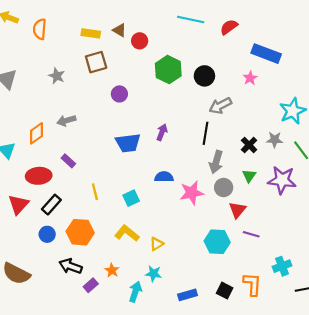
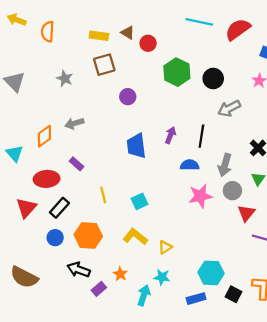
red semicircle: (229, 27) -> (238, 29), size x1.4
black line: (206, 133) -> (201, 136), moved
blue trapezoid: (128, 143) -> (136, 146), turned 90
blue semicircle: (164, 177) -> (190, 165), moved
cyan hexagon: (217, 242) -> (211, 273), moved

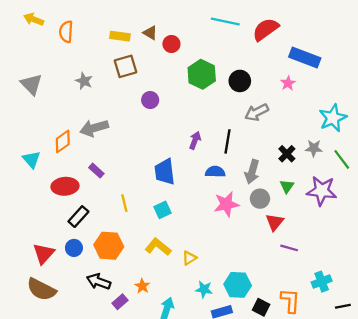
gray arrow: (74, 123) -> (94, 128), size x1.4
blue trapezoid: (136, 146) -> (165, 172), moved
red triangle: (26, 208) -> (44, 254), moved
cyan star: (162, 277) -> (204, 289), moved

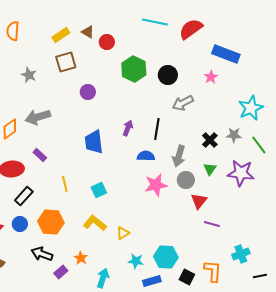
yellow rectangle: (120, 36) -> (61, 35), turned -42
blue trapezoid: (165, 172) -> (94, 142), moved

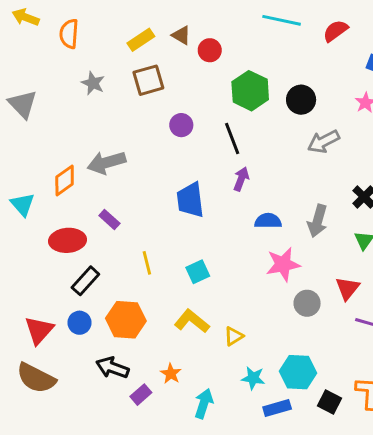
red semicircle: (191, 29) -> (335, 31), size x0.7
gray star: (29, 75) -> (93, 83), moved
black line: (157, 129) -> (232, 139), moved, turned -30
gray circle: (186, 180) -> (307, 303), moved

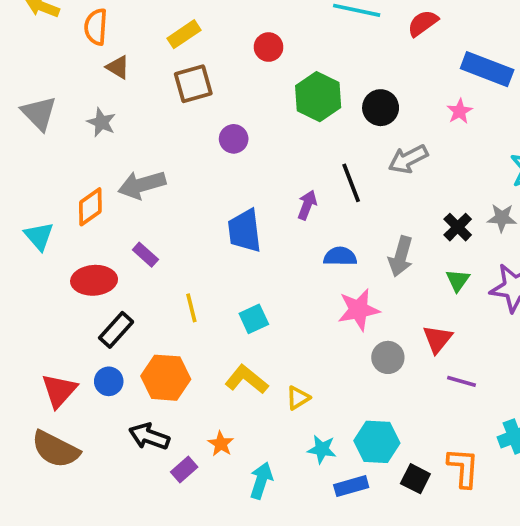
brown triangle: (181, 35) -> (118, 67), moved
gray star: (93, 83) -> (101, 122), moved
black line: (232, 139) -> (351, 183), moved

